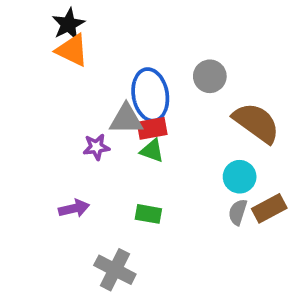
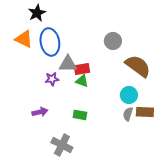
orange triangle: (72, 50) -> (24, 39), moved
blue ellipse: (150, 95) -> (50, 42), moved
brown rectangle: (269, 208) -> (145, 112), turned 30

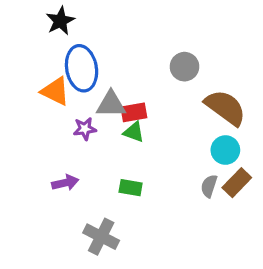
orange triangle: (24, 39) -> (55, 91), moved
cyan circle: (129, 95) -> (225, 150), moved
brown rectangle: (145, 112) -> (237, 183), turned -48

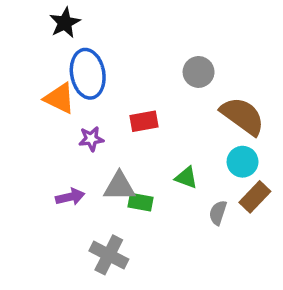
gray triangle: (111, 104) -> (119, 186), moved
green triangle: (134, 132) -> (186, 178), moved
gray semicircle: (209, 186) -> (218, 213), moved

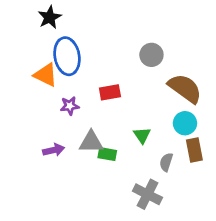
green triangle: (186, 178) -> (142, 135), turned 36
brown rectangle: (255, 197) -> (194, 150), turned -55
gray cross: (109, 255) -> (147, 194), moved

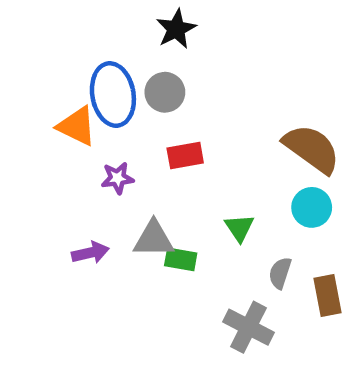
black star: (50, 17) -> (176, 29), moved
gray circle: (151, 55) -> (165, 92), moved
brown rectangle: (194, 150) -> (327, 296), moved

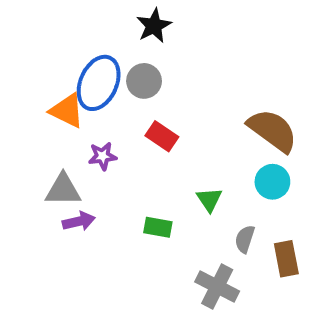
blue ellipse: (113, 95) -> (99, 83), turned 34
red rectangle: (185, 155) -> (162, 136), turned 44
gray triangle: (154, 239) -> (63, 190), moved

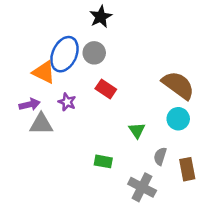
purple star: (103, 156) -> (67, 102), turned 30
purple arrow: (79, 221) -> (30, 105), moved
green rectangle: (158, 227) -> (103, 161), moved

